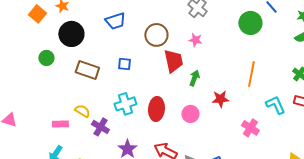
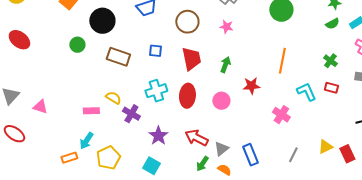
red trapezoid: (173, 61) -> (191, 59), moved

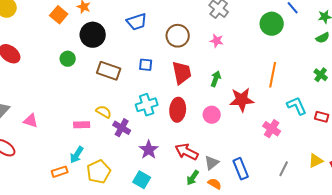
red star: (251, 86) -> (242, 100), size x1.4
red rectangle: (331, 88) -> (322, 117), moved

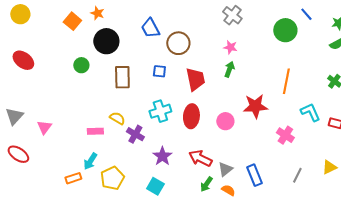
blue trapezoid: (137, 22) -> (150, 28), turned 80
brown circle: (178, 36) -> (178, 43), moved
brown rectangle: (109, 71) -> (122, 77), turned 70
green arrow: (216, 79) -> (229, 69), moved
pink triangle: (31, 121) -> (44, 127), turned 49

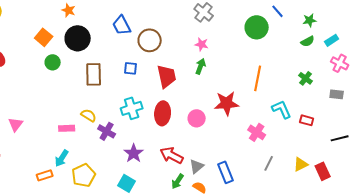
orange square: (72, 21) -> (44, 37), moved
gray line: (297, 175) -> (269, 163), moved

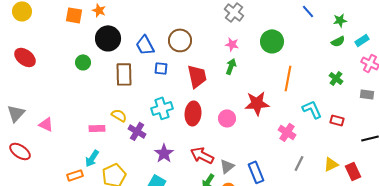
blue trapezoid: (122, 25) -> (145, 45), moved
green circle: (257, 27) -> (272, 41), moved
orange square: (44, 37) -> (74, 15), moved, turned -30
pink triangle: (16, 124) -> (46, 124), turned -42

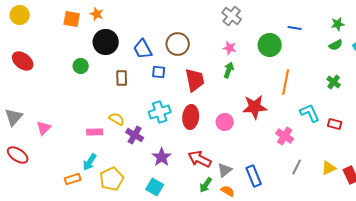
blue line: (308, 11) -> (295, 28), moved, turned -40
brown rectangle: (124, 74) -> (122, 78), size x0.7
pink triangle: (46, 124) -> (44, 128), turned 49

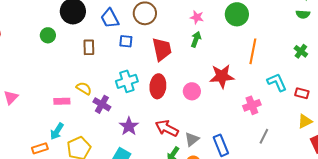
green semicircle: (336, 45) -> (303, 14), turned 32
pink cross: (285, 136) -> (252, 105), turned 36
yellow triangle: (329, 168) -> (305, 121), moved

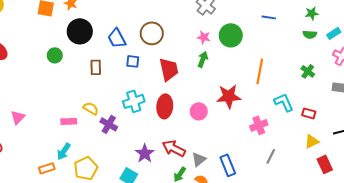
green circle: (237, 14) -> (231, 35), moved
purple star: (129, 126) -> (145, 153), moved

